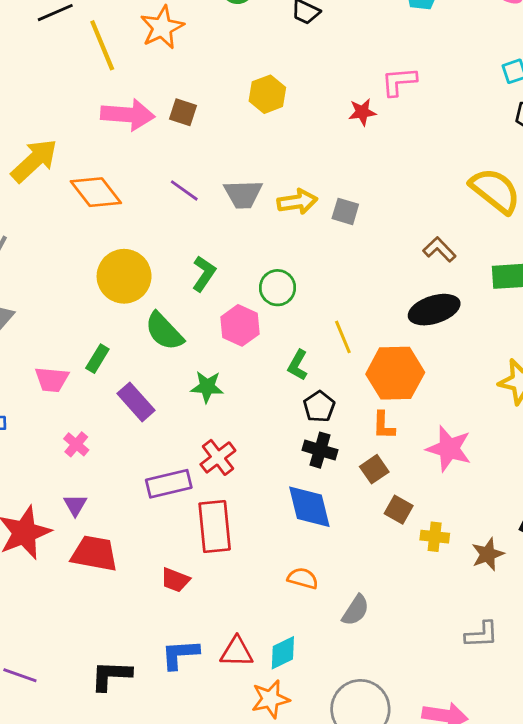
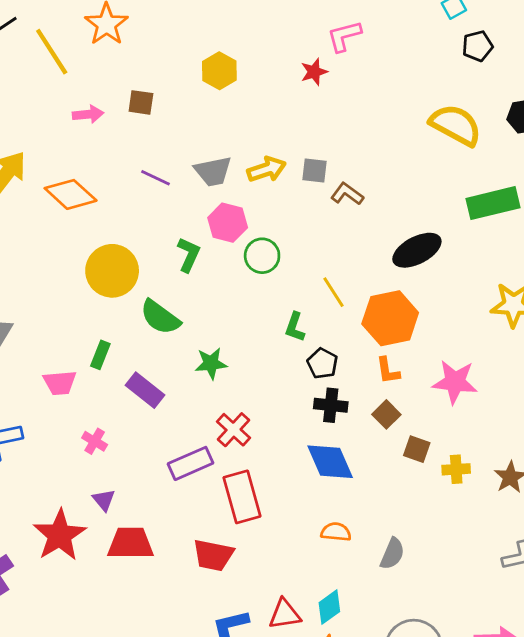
pink arrow: (128, 115) -> (88, 114), size x0.6
brown L-shape: (439, 249) -> (347, 194), moved
pink hexagon: (240, 325) -> (228, 223), moved
red trapezoid: (175, 580) -> (213, 555), size x1.4

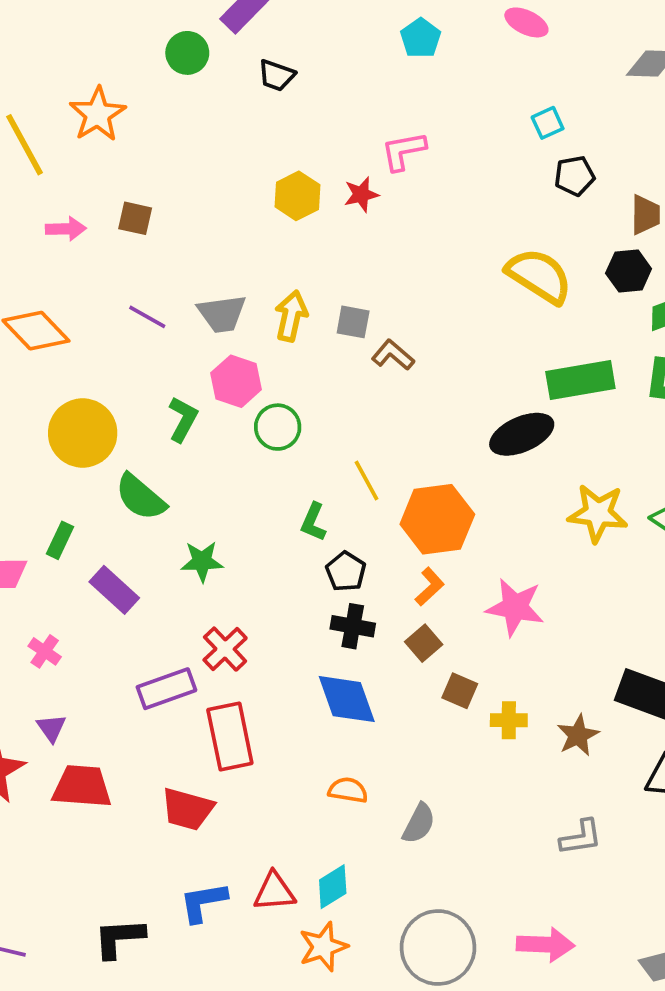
yellow hexagon: (219, 71) -> (297, 196), moved
yellow arrow: (267, 169) -> (291, 316), turned -63
black ellipse: (417, 250) -> (522, 434), moved
orange L-shape: (388, 371) -> (430, 587), turned -128

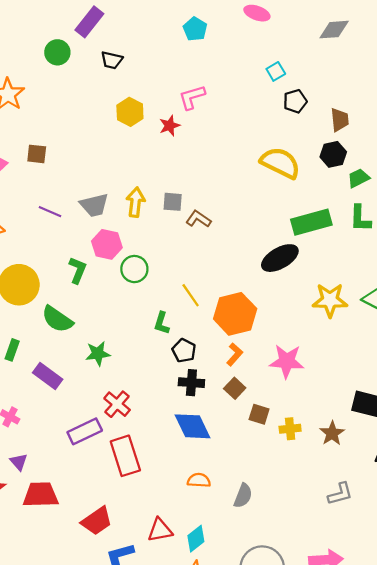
yellow hexagon: (297, 196) -> (130, 112), moved
red trapezoid: (187, 809) -> (97, 521), moved, turned -44
red triangle: (274, 892) -> (160, 530), moved

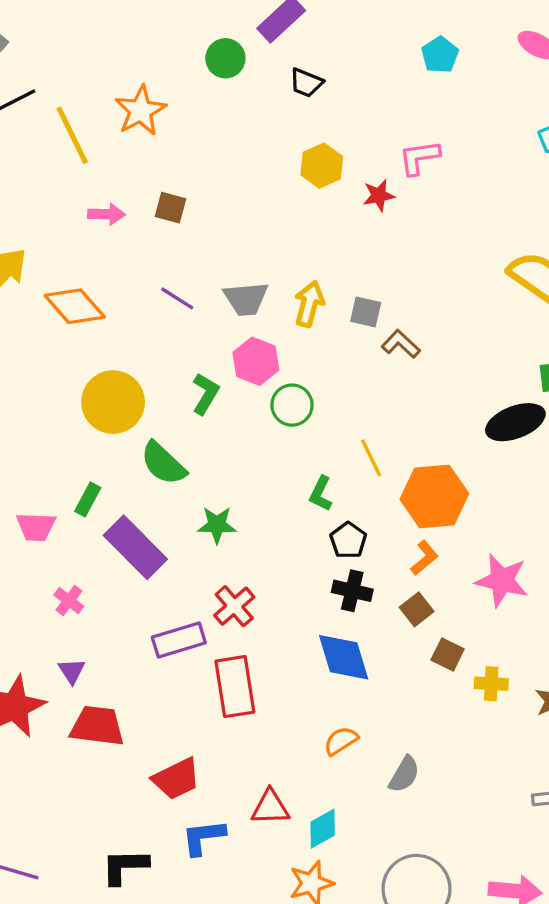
purple rectangle: (48, 376) -> (135, 547), size x1.4
orange semicircle: (199, 480) -> (341, 741), turned -45

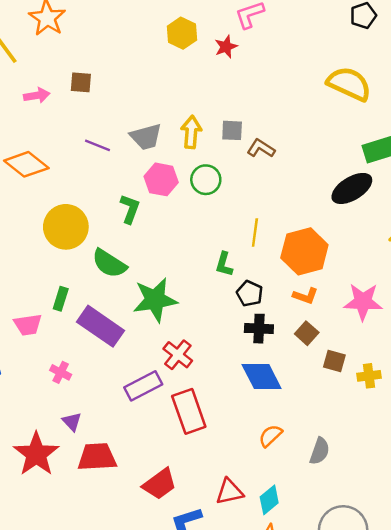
green circle: (292, 405) -> (206, 180), moved
yellow line: (371, 458) -> (255, 232), turned 44
green star: (217, 525) -> (155, 300), size x1.6
orange L-shape: (424, 558) -> (305, 296), turned 70

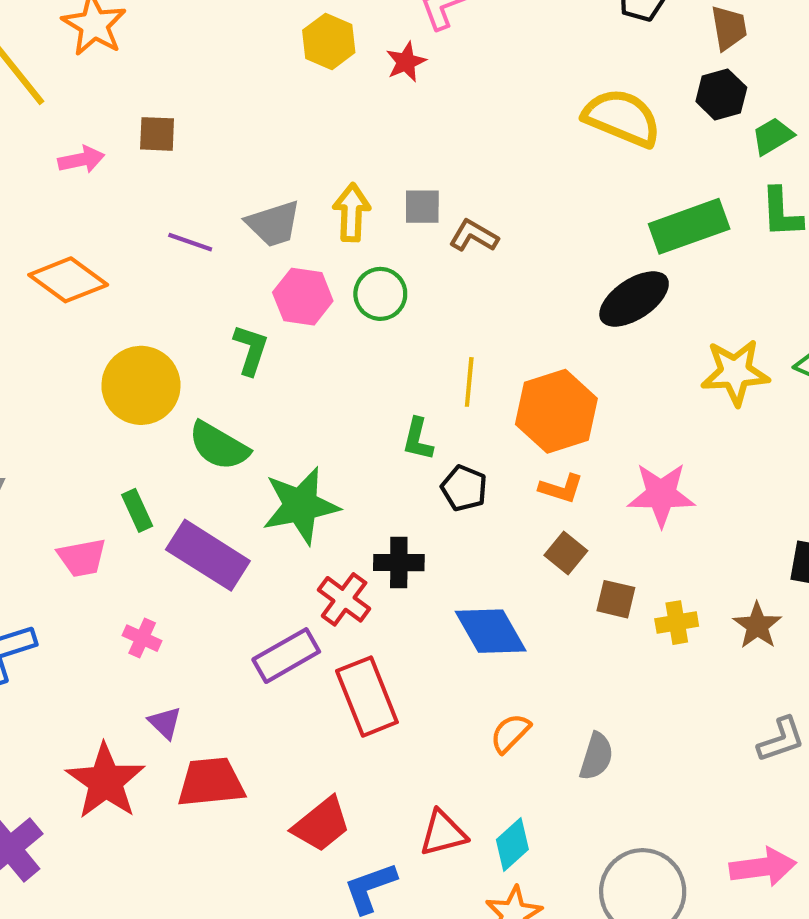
green rectangle: (61, 299) -> (137, 510), turned -40
black cross: (259, 329) -> (399, 563), moved

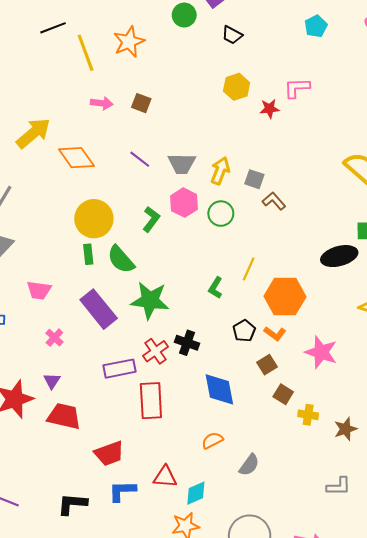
black pentagon: (464, 488) -> (244, 331), moved
green rectangle: (137, 510) -> (88, 254), moved

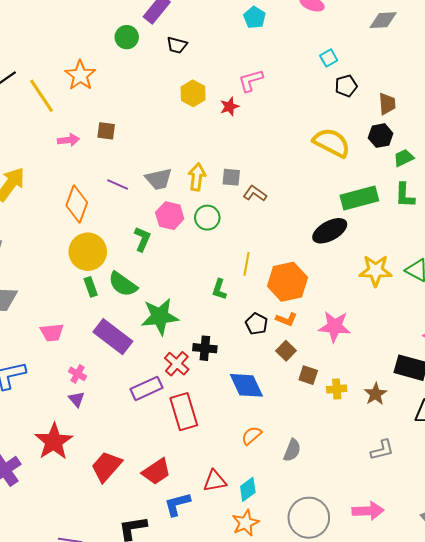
orange diamond: (76, 158) -> (77, 204), moved, turned 69
purple triangle: (52, 381) -> (77, 399), moved
red trapezoid: (64, 416) -> (106, 467), moved, turned -48

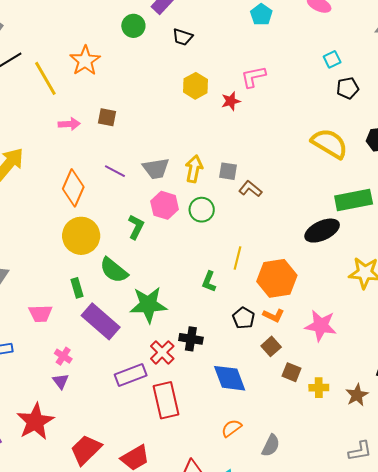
green rectangle: (91, 287) -> (77, 288), moved

